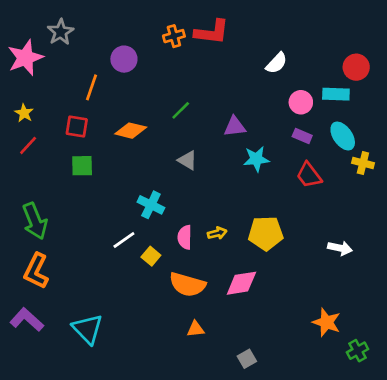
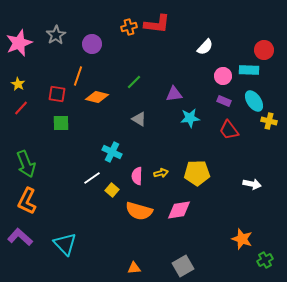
gray star: (61, 32) -> (56, 35), moved
orange line: (92, 87) -> (78, 76), moved
orange triangle: (196, 329) -> (134, 268), moved
gray square: (247, 359) -> (183, 266), size x1.5

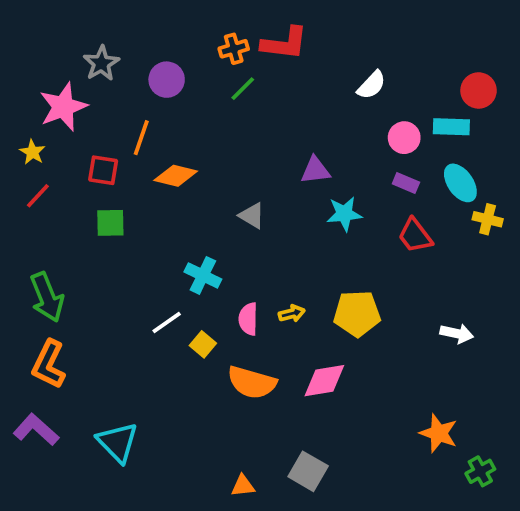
pink star: (19, 43) -> (63, 107), moved
green line: (134, 82) -> (243, 89), moved
gray square: (183, 266) -> (308, 471), moved, turned -30

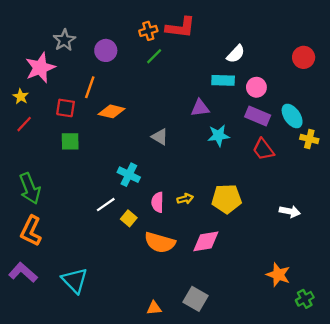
cyan rectangle: (451, 127) -> (223, 80), moved
purple rectangle: (406, 183) -> (258, 116), size x1.5

